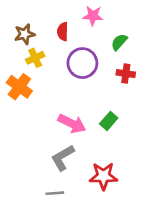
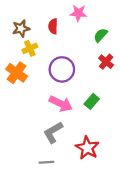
purple circle: (82, 63) -> (62, 69), moved
red cross: (126, 74) -> (106, 62), turned 32
red star: (103, 176) -> (87, 148), turned 30

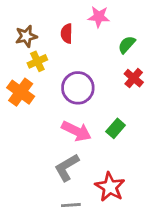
gray line: (46, 162) -> (71, 205), moved

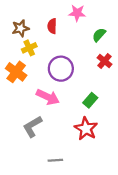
pink arrow: (76, 131) -> (48, 97), moved
gray L-shape: (67, 167) -> (32, 126), moved
red star: (110, 187) -> (86, 129), moved

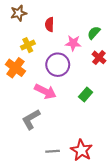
pink star: (77, 13) -> (73, 43), moved
brown star: (20, 28) -> (19, 13), moved
red star: (86, 129) -> (81, 150), moved

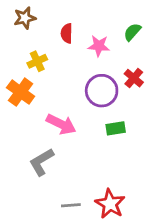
green semicircle: (94, 33) -> (132, 32), moved
pink star: (73, 43) -> (99, 46), moved
purple circle: (58, 65) -> (102, 91), moved
green rectangle: (86, 95) -> (116, 128), turned 40

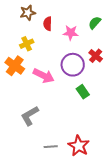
brown star: (25, 18) -> (28, 13), moved
pink arrow: (61, 124) -> (44, 76), moved
green rectangle: (116, 128) -> (83, 92), turned 64

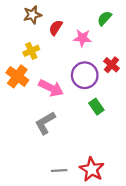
green semicircle: (95, 23) -> (104, 18), moved
red semicircle: (48, 24) -> (56, 28), turned 32
gray L-shape: (30, 116) -> (45, 123), moved

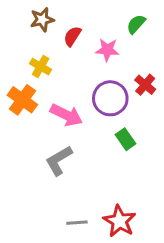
yellow cross: (31, 51) -> (41, 67), turned -35

